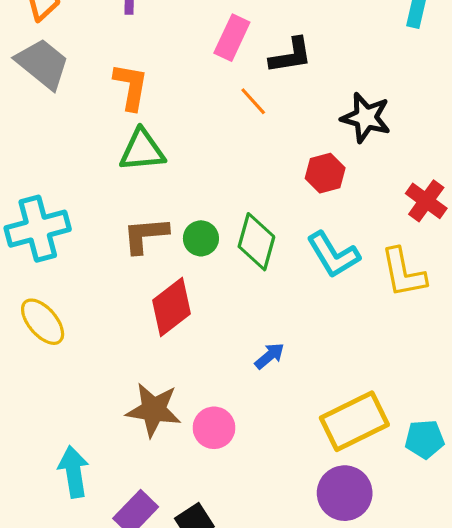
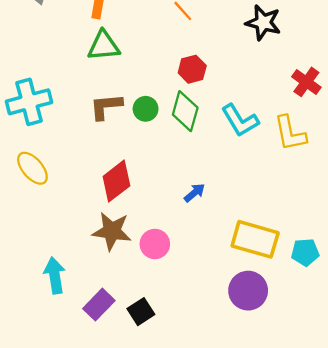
red hexagon: (325, 173) -> (192, 69), moved
red diamond: (172, 307) -> (116, 181), moved
yellow rectangle: (354, 421) -> (255, 239), turned 42

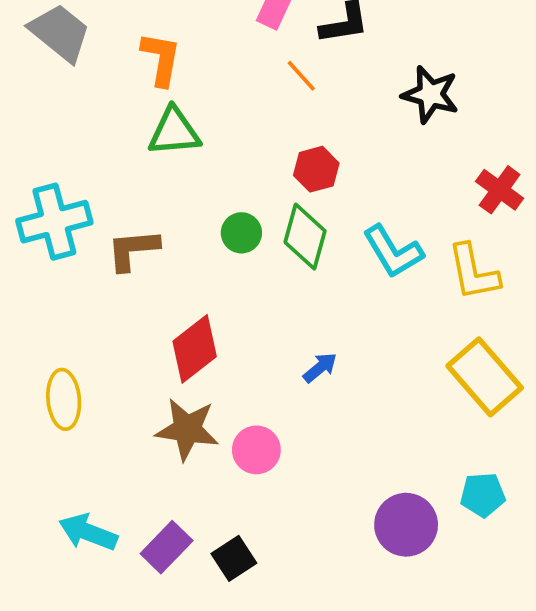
brown L-shape: (106, 106) -> (133, 250), moved
yellow ellipse: (32, 168) -> (64, 399), moved, turned 36
yellow rectangle: (255, 239) -> (485, 377), moved, turned 33
cyan pentagon: (305, 252) -> (483, 495), moved
cyan arrow: (55, 275) -> (88, 532), moved, turned -60

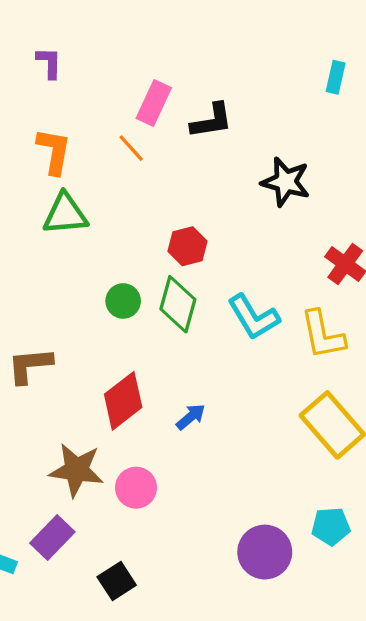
orange line: (301, 76) -> (131, 148), moved
brown L-shape: (133, 250) -> (30, 365), moved
red diamond: (195, 349) -> (123, 401), moved
purple rectangle: (167, 547) -> (52, 538), moved

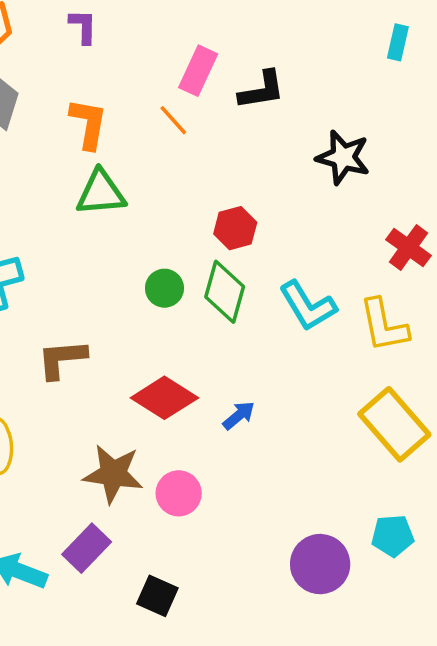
red diamond: (123, 401) -> (164, 398), turned 70
black square: (117, 581) -> (157, 596), turned -33

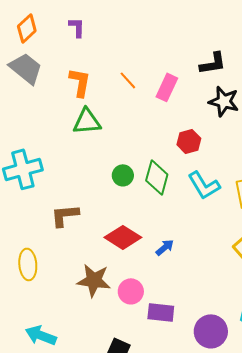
pink rectangle: (198, 71) -> (167, 87), moved
black L-shape: (262, 90) -> (213, 63), moved
red hexagon: (235, 228) -> (189, 141), moved
purple rectangle: (87, 548) -> (161, 312), moved, turned 52

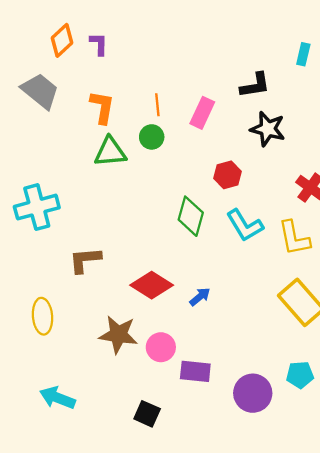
orange diamond: (27, 28) -> (62, 40), moved
orange line: (128, 80) -> (157, 105), turned 36
green circle: (123, 175) -> (152, 137), moved

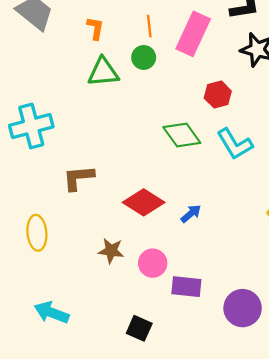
orange L-shape: (102, 107) -> (95, 28), size x0.7
pink rectangle: (202, 113) -> (193, 34), size x1.4
green diamond: (191, 216) -> (182, 135), turned -51
brown star: (118, 335) -> (111, 251), size x0.7

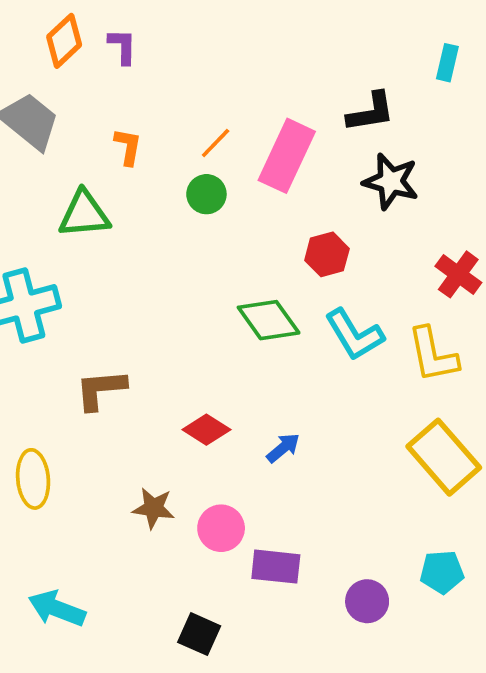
orange line: (149, 26) -> (216, 143), turned 50
green triangle: (103, 72) -> (84, 214), moved
red diamond: (144, 202) -> (206, 430), size x0.7
purple circle: (243, 308) -> (367, 601), size x0.7

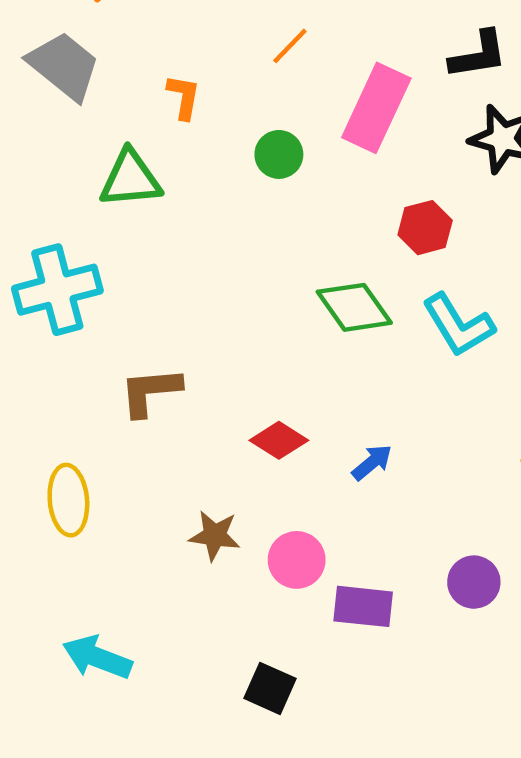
orange line: (216, 143) -> (290, 46), moved
purple circle: (367, 601) -> (474, 582), moved

